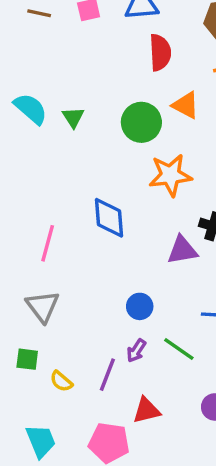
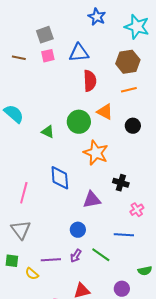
green triangle: (73, 117) -> (48, 132), moved, turned -32
orange star: (170, 175) -> (96, 153), turned 30
purple triangle: (182, 250) -> (92, 200), moved
purple line: (107, 375) -> (51, 260), moved, turned 66

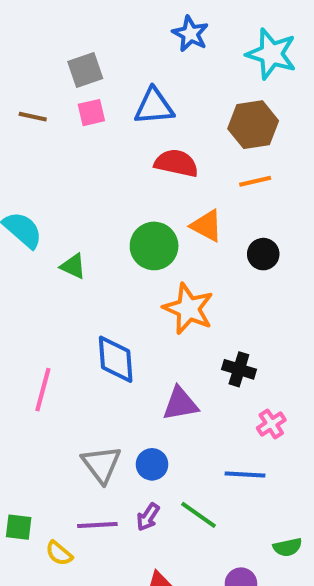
red semicircle: (90, 81) -> (176, 163), turned -75
green triangle: (48, 132) -> (73, 266), moved
gray triangle: (21, 230) -> (101, 464), moved

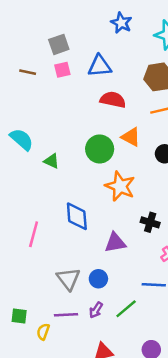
green line: (199, 515) -> (126, 309), turned -75
yellow semicircle: (59, 553) -> (43, 332), turned 70

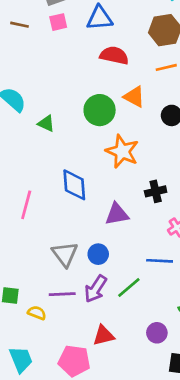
black cross: (150, 222) -> (156, 191), turned -30
purple arrow: (96, 310) -> (96, 289), size x1.5
yellow semicircle: (43, 332) -> (37, 313), turned 91

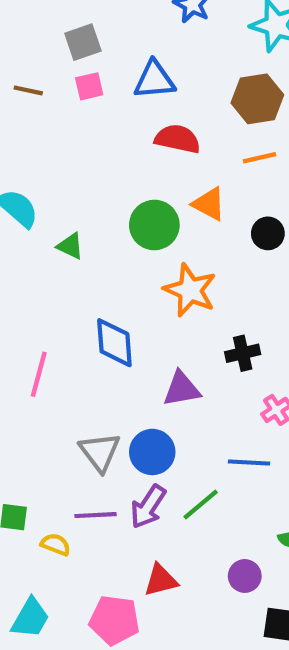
blue circle: (98, 254) -> (152, 452), size x1.4
cyan trapezoid: (21, 359) -> (30, 618), turned 52

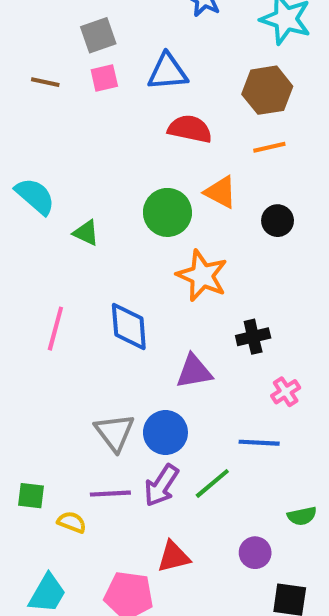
pink line: (39, 374) -> (55, 329), moved

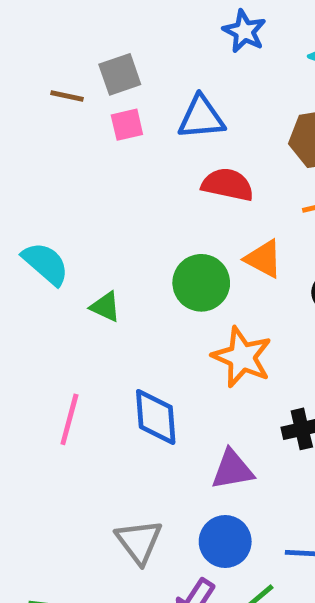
brown line: (45, 82) -> (67, 96), moved
blue circle: (165, 432) -> (225, 542), moved

